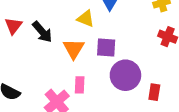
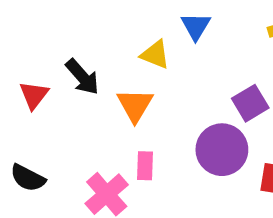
red triangle: (13, 26) -> (34, 95), moved
purple square: (106, 47) -> (250, 103), moved, turned -35

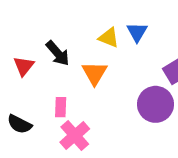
blue triangle: (196, 26) -> (137, 32), moved
pink rectangle: (145, 166) -> (61, 107), moved

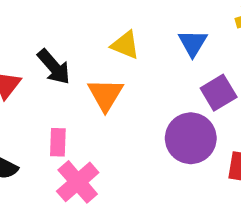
blue triangle: (137, 32) -> (193, 43), moved

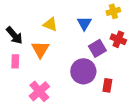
pink rectangle: (58, 142) -> (15, 61), moved
pink cross: (78, 182) -> (39, 91), moved

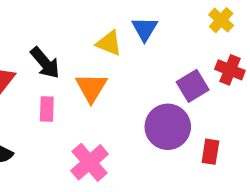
yellow cross: (113, 11) -> (221, 20), turned -32
blue triangle: (84, 23) -> (145, 29), moved

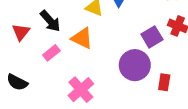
orange triangle: (91, 88) -> (82, 38), turned -35
pink rectangle: (47, 109) -> (51, 53), turned 49

